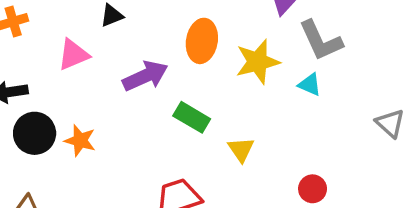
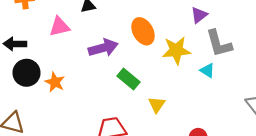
orange ellipse: (202, 41) -> (143, 31), turned -48

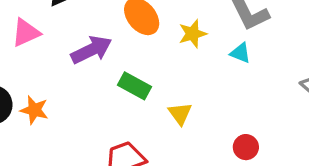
yellow star: (176, 50) -> (193, 34), size x0.7

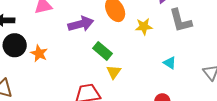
cyan triangle: (240, 53) -> (170, 63), moved
yellow triangle: (180, 114) -> (114, 72), moved

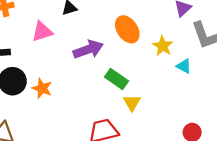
yellow star: (144, 26) -> (163, 46), turned -30
cyan triangle: (170, 63) -> (184, 66), moved

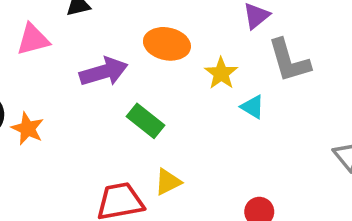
orange ellipse: (127, 29) -> (167, 44), turned -48
yellow triangle: (132, 103) -> (168, 182), moved, turned 30

